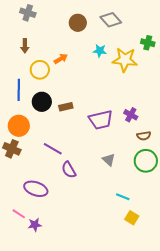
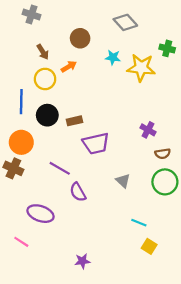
brown circle: (78, 23) -> (80, 38), moved
brown arrow: (25, 46) -> (43, 52), moved, turned -32
purple trapezoid: (101, 120) -> (96, 143), moved
purple star: (35, 225) -> (82, 261), moved

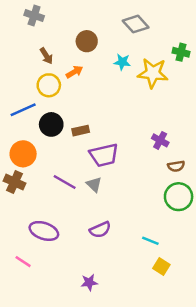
blue line: (21, 102) -> (23, 110), turned 65
gray triangle: (123, 181) -> (94, 184), moved
purple semicircle: (78, 192) -> (100, 230), moved, turned -84

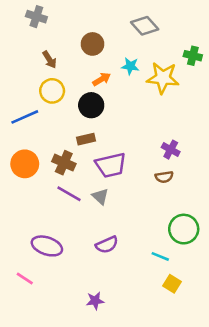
orange arrow: (74, 72) -> (102, 79), moved
black circle: (51, 124) -> (91, 105), moved
brown semicircle: (176, 166) -> (164, 177), moved
brown cross: (14, 182) -> (64, 163), moved
green circle: (179, 197) -> (184, 229), moved

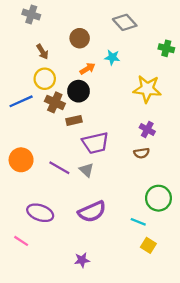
yellow star: (163, 78) -> (147, 89), moved
brown cross: (64, 163) -> (55, 102), moved
orange circle: (25, 164) -> (21, 160), moved
purple semicircle: (107, 245) -> (92, 212), size x1.4

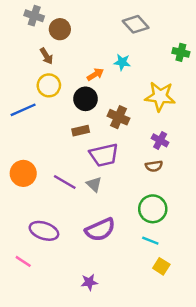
brown circle: (80, 38) -> (60, 29), moved
brown cross: (55, 102) -> (119, 117), moved
green circle: (158, 198) -> (153, 209), moved

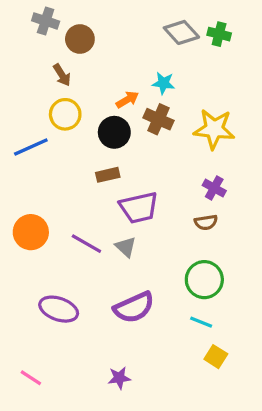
green cross: (181, 52) -> (219, 34), moved
brown cross: (119, 117) -> (158, 119), moved
pink line: (23, 261) -> (31, 378), moved

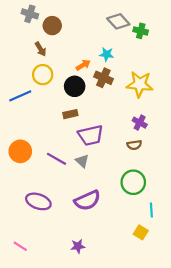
green cross: (219, 34) -> (141, 31), moved
cyan line: (201, 322) -> (151, 210), moved, turned 64

